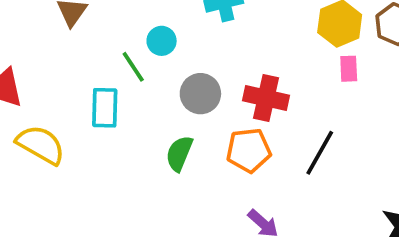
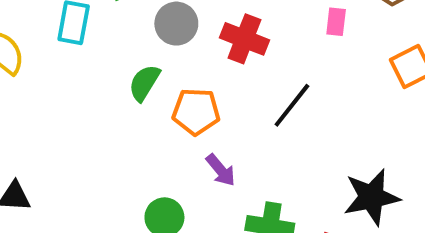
orange pentagon: (249, 150) -> (196, 112), moved

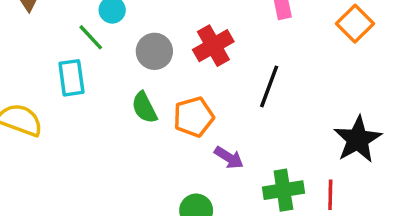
red cross: (244, 39) -> (213, 46), turned -33
green semicircle: (144, 83) -> (144, 108), turned -40

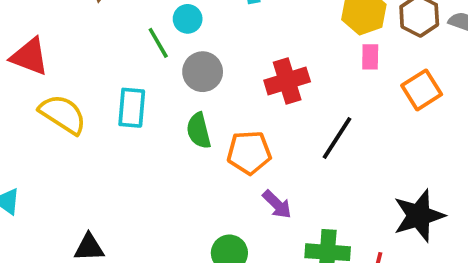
orange square: (355, 24) -> (422, 90), moved
gray circle: (154, 51) -> (203, 72), moved
cyan rectangle: (71, 78) -> (132, 108), moved

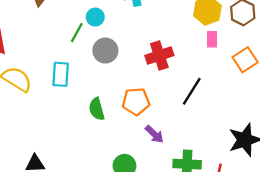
green line: (158, 43) -> (77, 33), turned 60
green semicircle: (199, 131) -> (97, 109), moved

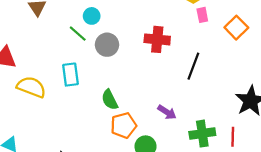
green line: (77, 33) -> (78, 34), turned -66
red cross: (159, 56) -> (157, 39), turned 35
orange pentagon: (136, 101) -> (124, 125), moved

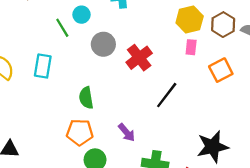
red cross: (157, 39) -> (139, 58), turned 30
gray circle: (107, 45) -> (103, 44), moved
green semicircle: (110, 100) -> (86, 98), moved

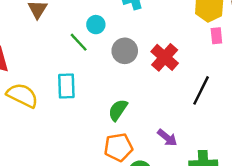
green semicircle: (86, 98) -> (118, 110), turned 55

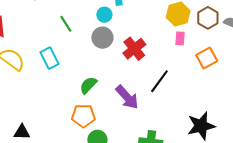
cyan circle: (96, 25) -> (104, 15), moved
cyan rectangle: (66, 86) -> (49, 58), turned -35
purple arrow: (167, 138) -> (127, 97), moved, size x1.5

